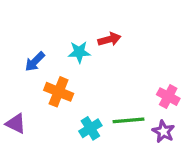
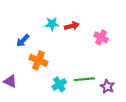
cyan star: (79, 52) -> (52, 24), moved
pink cross: (168, 97) -> (101, 37), moved

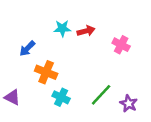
green line: (84, 79) -> (101, 95), turned -42
cyan cross: (59, 84) -> (61, 97), moved, turned -32

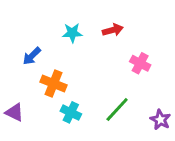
red arrow: (86, 31) -> (113, 30), moved
pink cross: (121, 45) -> (140, 63), moved
purple star: (129, 104) -> (160, 120), moved

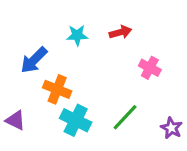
blue arrow: (32, 56) -> (34, 60), size x1.4
cyan cross: (71, 112) -> (76, 120), size x1.4

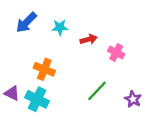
red arrow: (120, 32) -> (89, 39), moved
blue arrow: (34, 60) -> (26, 23), moved
cyan cross: (76, 120) -> (37, 99), moved

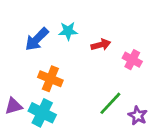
blue arrow: (26, 23) -> (37, 39), moved
purple triangle: (12, 93) -> (14, 106), turned -42
purple star: (133, 99) -> (138, 116), moved

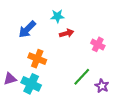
cyan star: (68, 31) -> (57, 16), moved
red arrow: (101, 45) -> (67, 33), moved

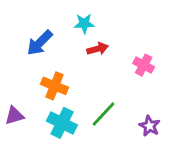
green line: (82, 77) -> (104, 114), moved
cyan cross: (31, 84) -> (62, 123), moved

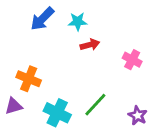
blue arrow: (40, 43) -> (42, 19), moved
orange cross: (55, 86) -> (29, 79), moved

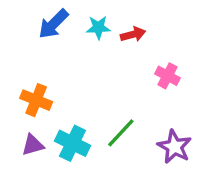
red arrow: (90, 45) -> (133, 34), moved
purple triangle: (14, 106) -> (33, 145), moved
purple star: (138, 116) -> (174, 147), size x1.4

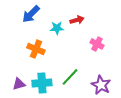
cyan star: (98, 27) -> (57, 28), moved
orange cross: (36, 100) -> (36, 49), moved
cyan cross: (72, 143) -> (42, 83), turned -30

